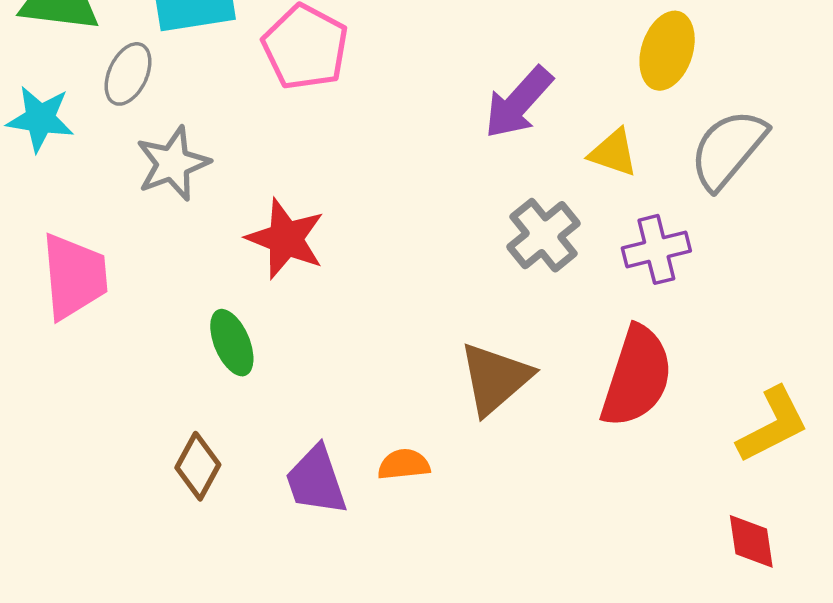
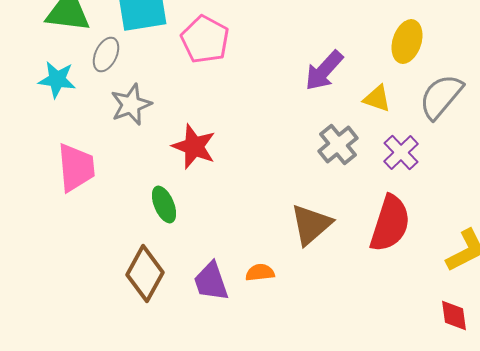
purple cross: (656, 249) -> (401, 153), turned -30
brown diamond: (198, 466) -> (145, 274), size x1.5

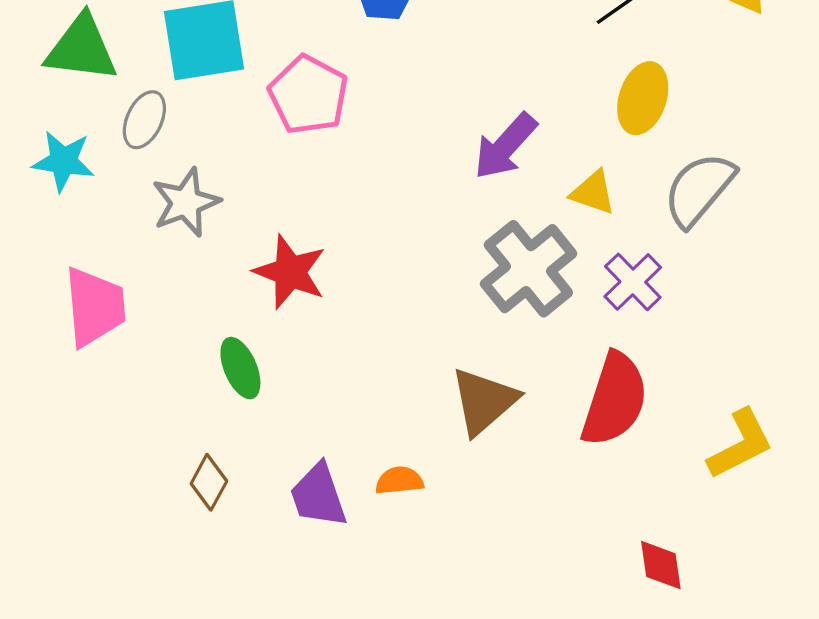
gray cross: (338, 145) -> (528, 269), size x1.4
brown diamond: (145, 274) -> (209, 482), size x0.6
red diamond: (454, 316) -> (661, 565), moved

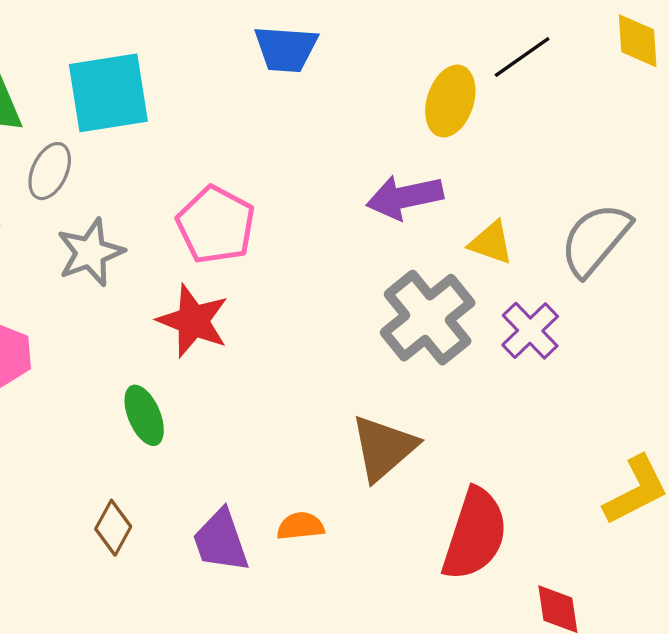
pink pentagon: (308, 95) -> (216, 225), moved
yellow ellipse: (643, 98) -> (450, 101), moved
purple arrow: (505, 146) -> (405, 197), turned 36
red semicircle: (615, 399) -> (475, 534), moved

